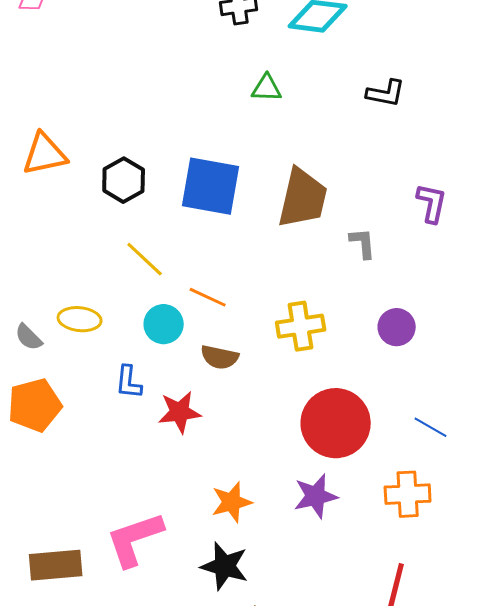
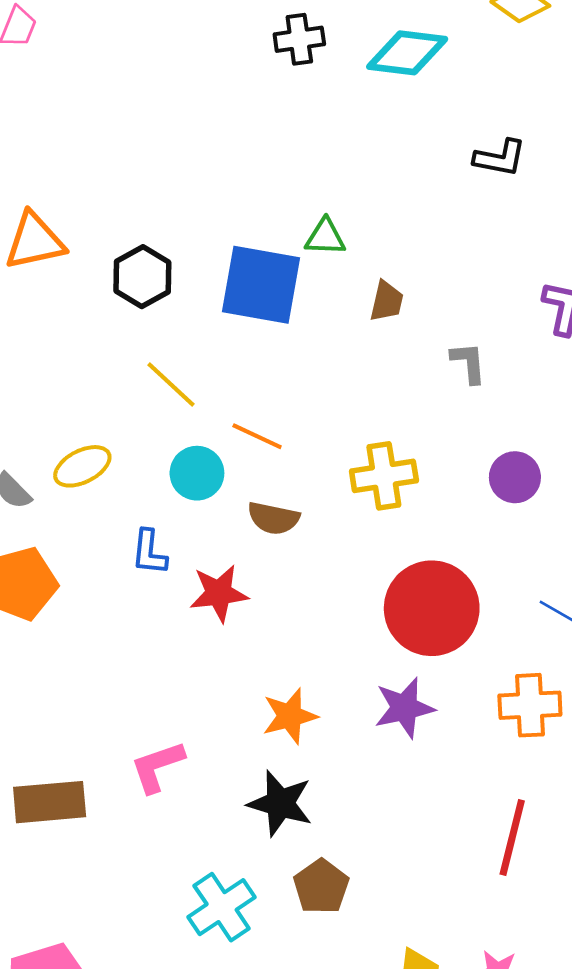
green triangle: (267, 88) -> (325, 237), moved
brown trapezoid: (303, 198) -> (387, 301), size x0.5
yellow ellipse: (80, 319) -> (82, 466), turned -33
pink L-shape: (135, 539) -> (157, 767), size x0.7

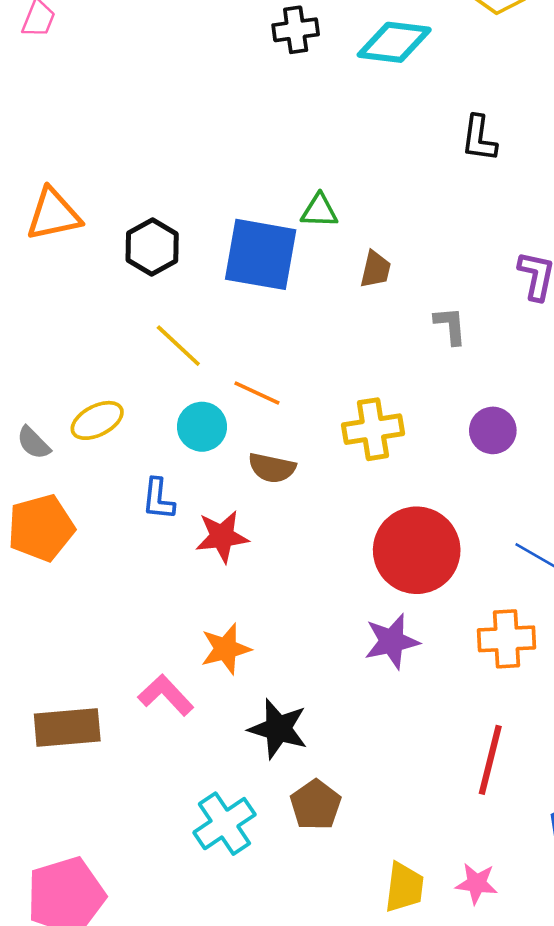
black L-shape: (500, 158) -> (479, 138), turned 87
orange star: (290, 716) -> (226, 649), moved
pink L-shape: (157, 767) -> (166, 695), turned 66

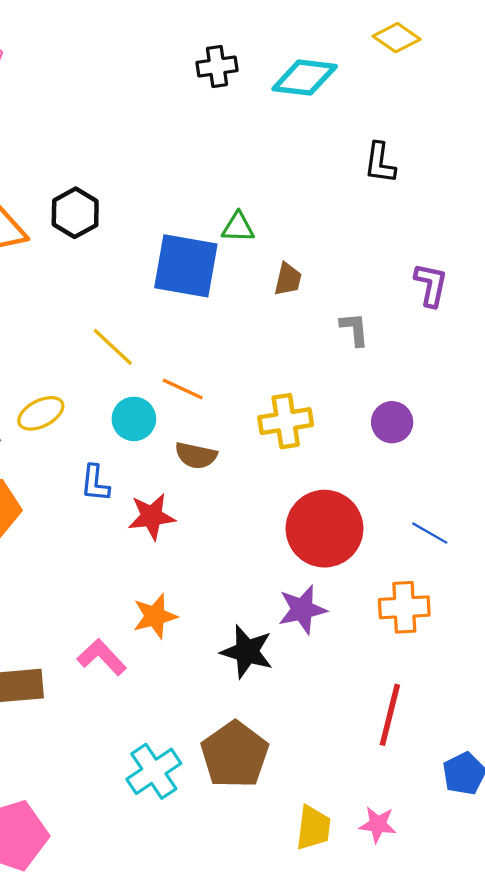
black hexagon: (152, 247) -> (75, 213), moved
black star: (278, 729) -> (247, 652), moved
brown pentagon: (316, 805) -> (235, 755), size x1.5

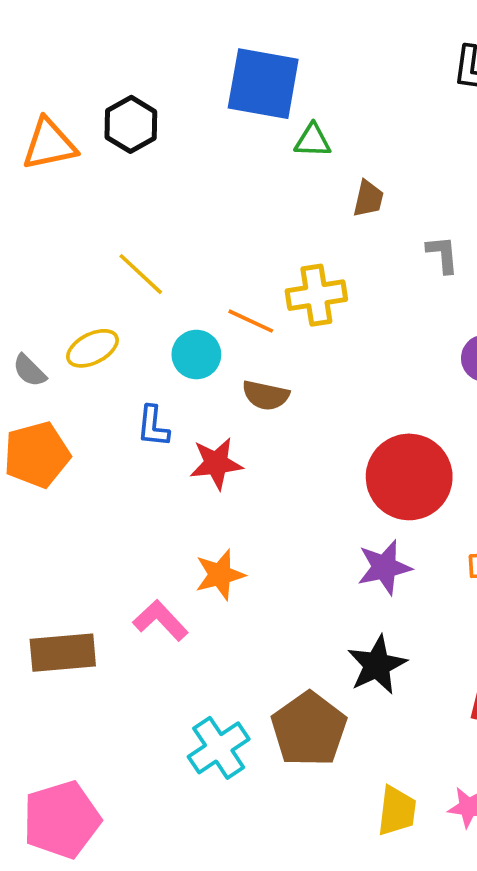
blue square: (186, 266) -> (263, 84), moved
yellow line: (113, 347) -> (141, 274), moved
yellow cross: (286, 421) -> (316, 295), moved
black star: (247, 652) -> (377, 665), moved, turned 30

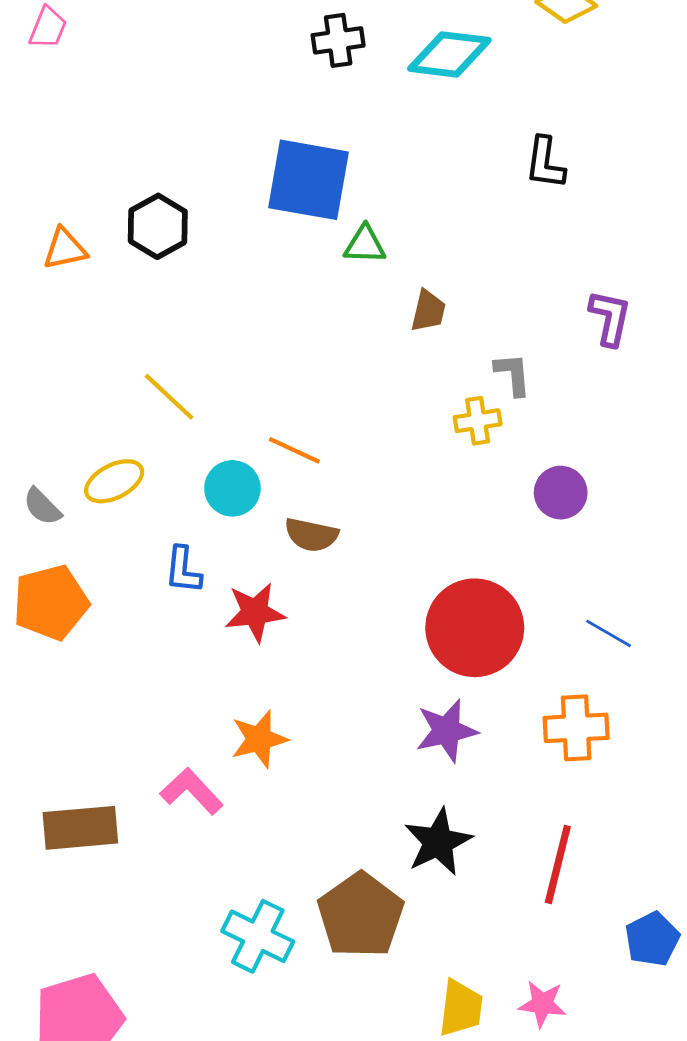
orange triangle: (49, 144) -> (65, 249), size x0.7
yellow cross: (316, 295) -> (478, 421), moved, size x0.7
cyan cross: (219, 748) -> (258, 936), turned -30

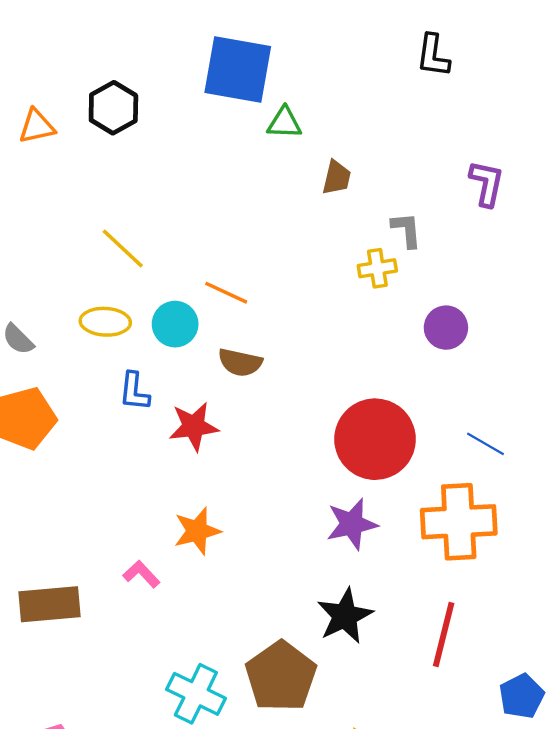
yellow ellipse: (114, 481) -> (105, 322), moved, turned 30
orange cross: (576, 728) -> (459, 522), size x1.4
pink L-shape: (192, 791) -> (141, 574), size x0.7

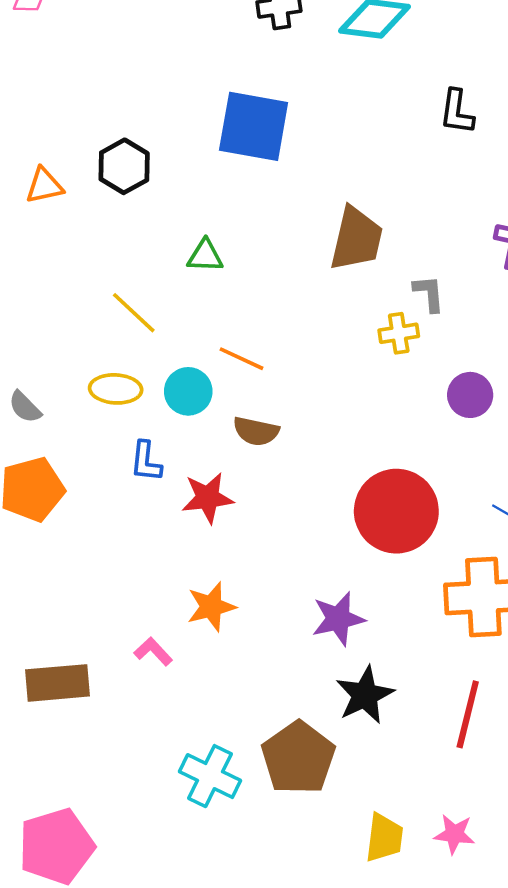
green triangle: (284, 123) -> (205, 256), moved
brown trapezoid: (337, 178) -> (356, 239), size x1.8
purple star: (352, 524) -> (338, 619), moved

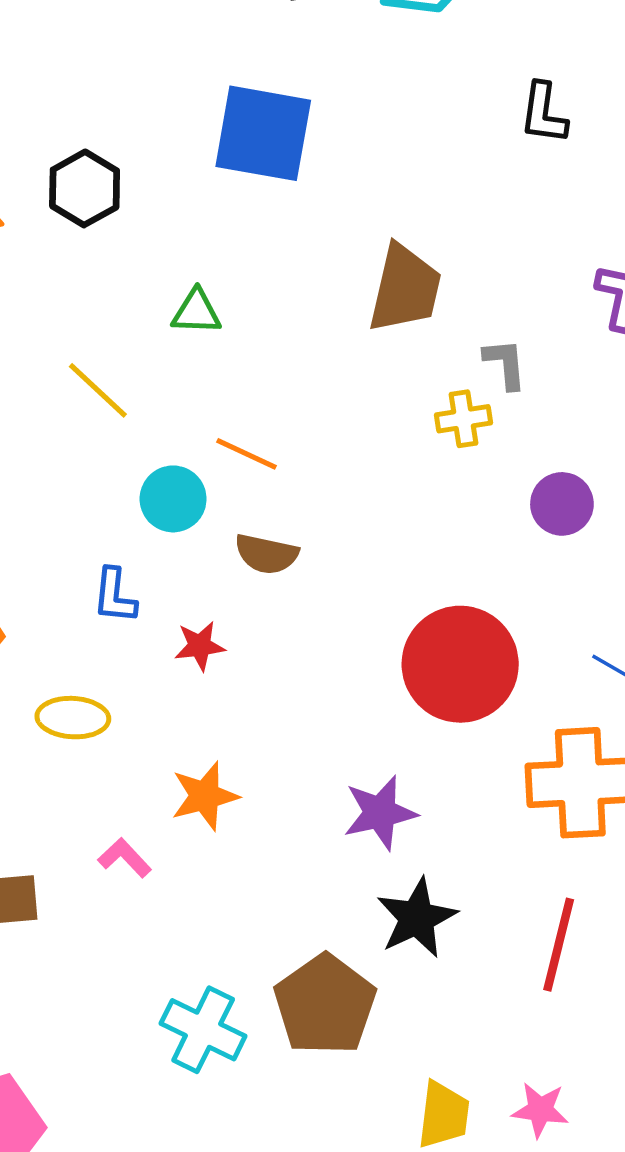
yellow ellipse: (116, 389) -> (73, 718), moved
red star: (208, 498) -> (200, 646), size x0.7

